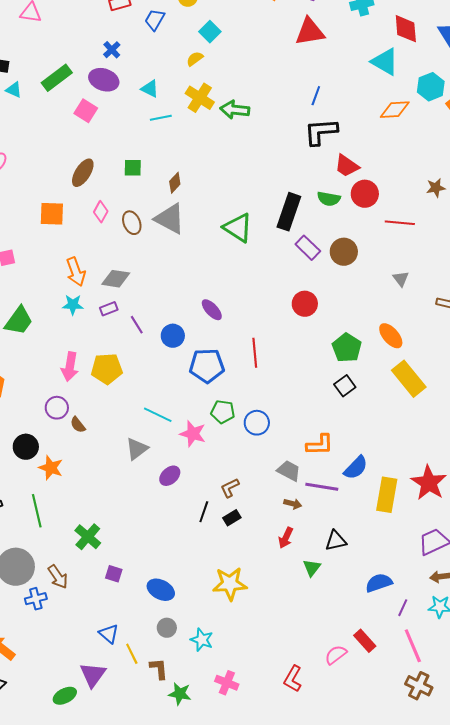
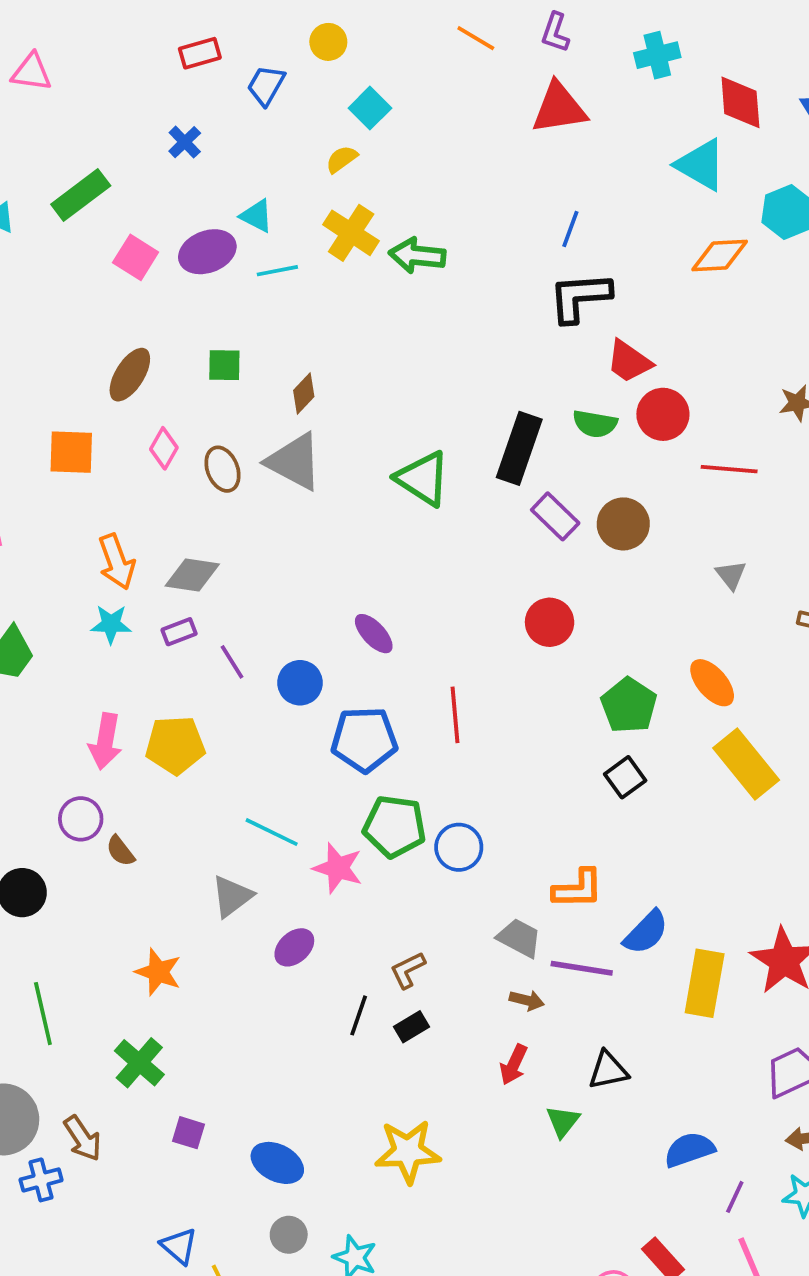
purple ellipse: (104, 80) -> (207, 252), moved, turned -40
green pentagon: (223, 412) -> (395, 826), size x1.4
orange star: (51, 468) -> (158, 972), moved

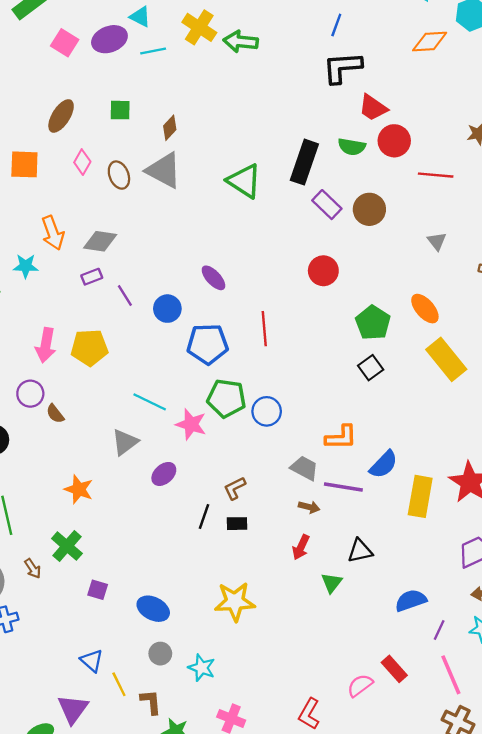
cyan star: (111, 624) -> (26, 266), moved
black rectangle: (412, 1027) -> (237, 524), turned 30
brown arrow: (83, 1138) -> (33, 568), moved, size x0.7

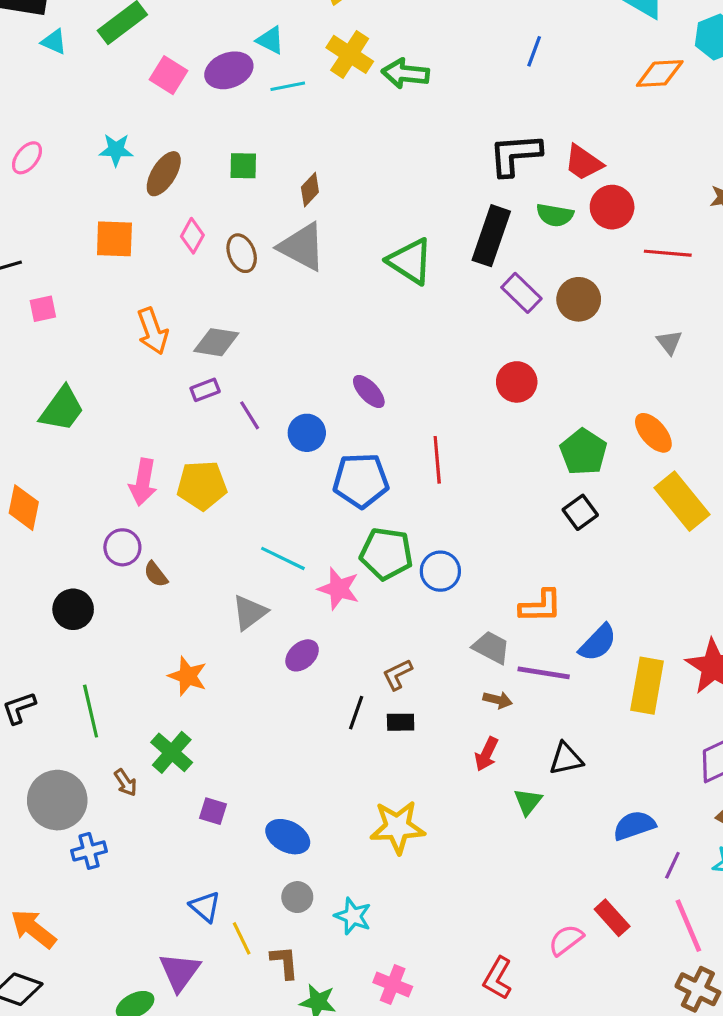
black L-shape: (342, 68) -> (515, 155), moved
cyan star: (26, 266) -> (116, 150), moved

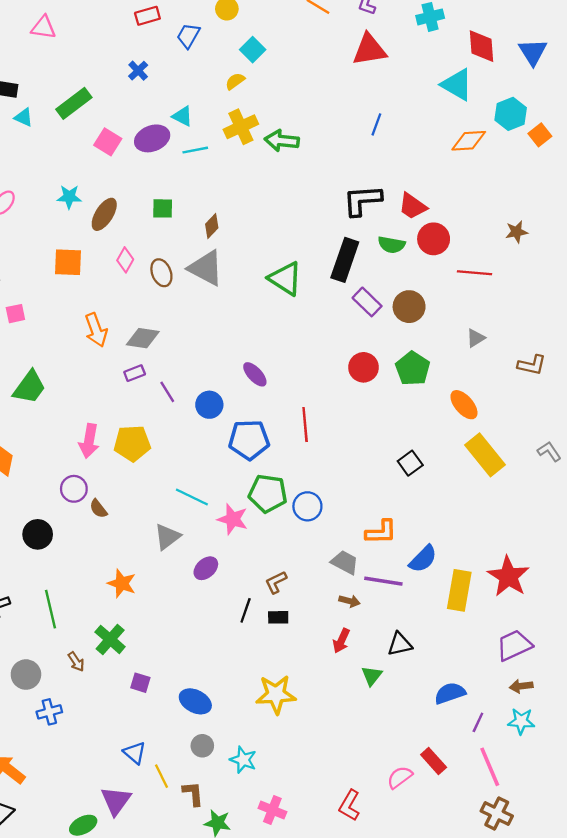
yellow cross: (350, 54) -> (241, 127), turned 32
gray triangle: (669, 342) -> (476, 338), turned 36
green pentagon: (583, 452) -> (413, 369), moved
gray circle: (57, 800) -> (26, 675), size x0.7

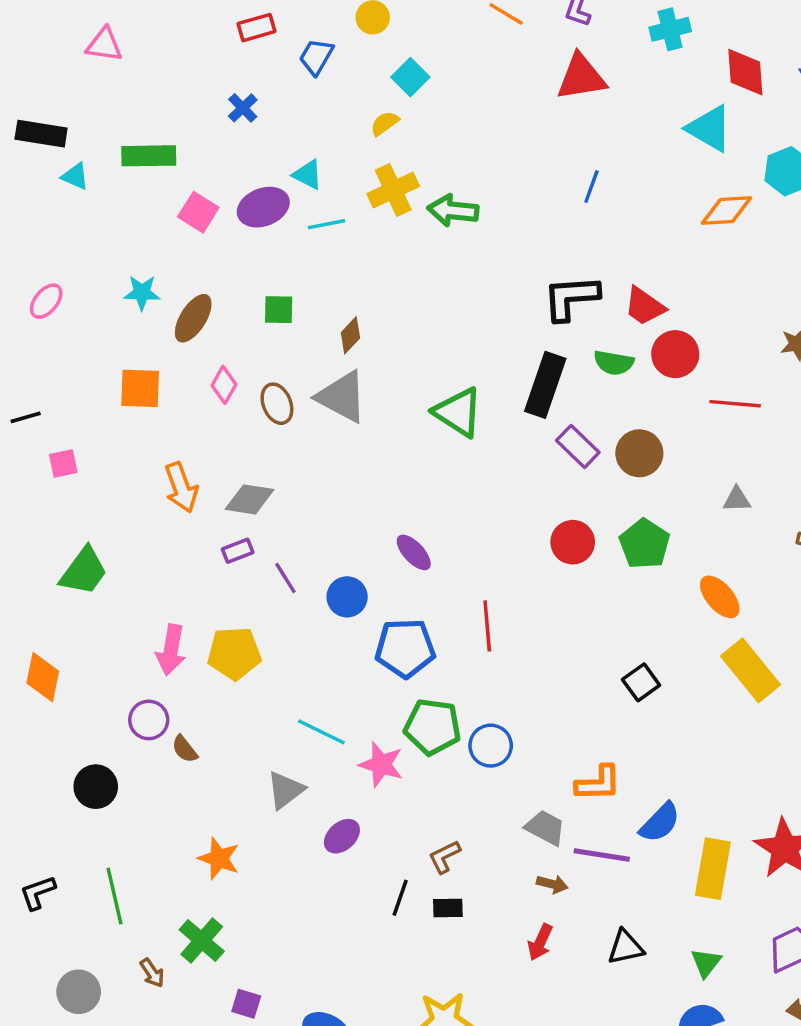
green rectangle: (74, 103) -> (149, 156), turned 36
gray triangle: (476, 338) -> (737, 499), turned 30
green triangle: (372, 676) -> (706, 963), moved

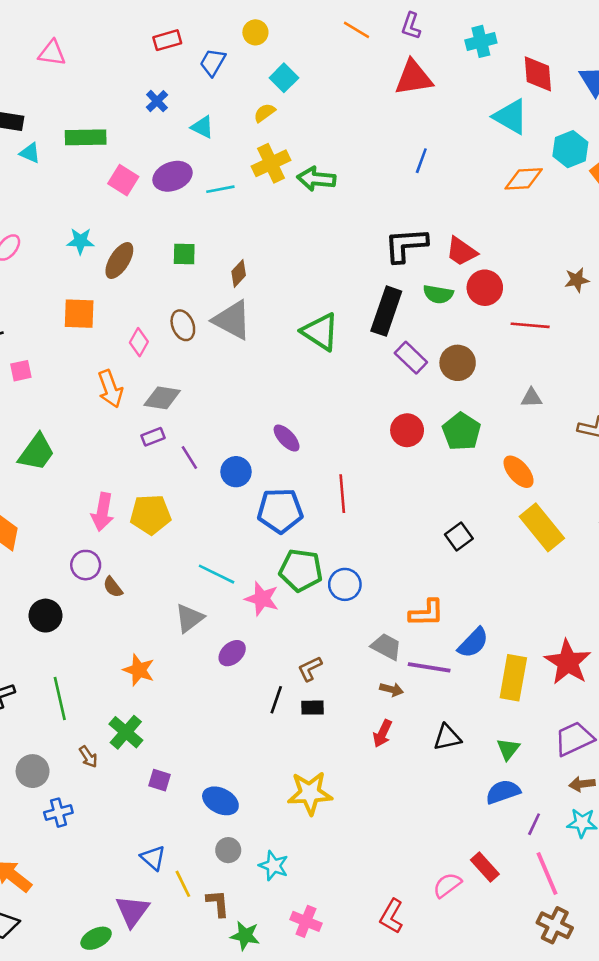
cyan triangle: (308, 175) -> (202, 127), moved
pink diamond: (224, 385) -> (139, 342), moved

